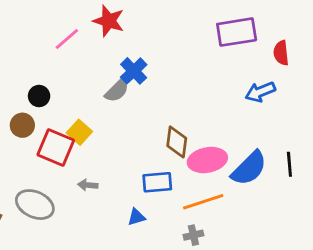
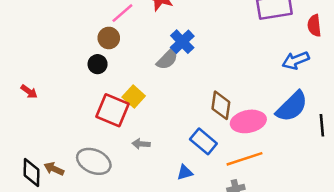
brown circle: (22, 125) -> (109, 38), moved
blue semicircle: (249, 168) -> (292, 107), moved
blue rectangle: (157, 182) -> (203, 141), turned 45

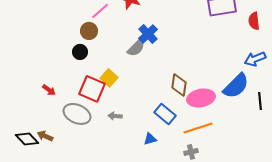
blue arrow: (296, 60) -> (255, 59), moved
red arrow: (29, 92) -> (49, 90), moved
gray ellipse: (94, 161) -> (77, 114), moved
black diamond: (31, 173) -> (27, 139), turned -45

